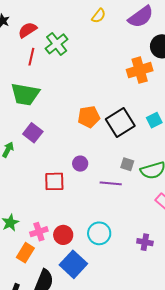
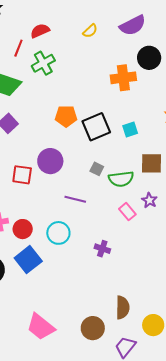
yellow semicircle: (99, 16) -> (90, 31), moved
red semicircle: (27, 30) -> (40, 31), moved
green cross: (57, 44) -> (43, 63), moved
purple circle: (80, 164) -> (50, 161), size x1.6
purple line: (111, 183) -> (75, 199), moved

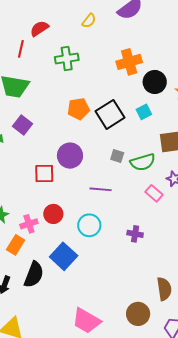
black circle: (149, 58) -> (155, 82), moved
green cross: (43, 63) -> (67, 59), moved, turned 30
red circle: (23, 229) -> (53, 214), moved

